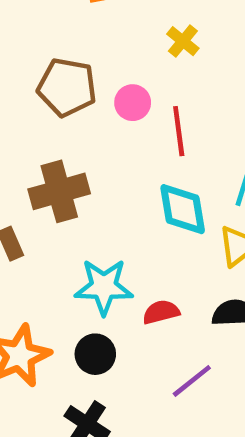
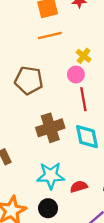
pink circle: (133, 103) -> (76, 75), moved
brown cross: (59, 191) -> (50, 128), moved

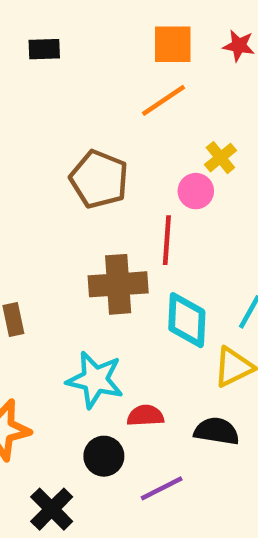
orange line: (50, 35) -> (164, 100), turned -35
red line: (83, 99) -> (167, 240), moved
black circle: (48, 208) -> (104, 456), moved

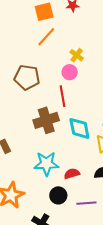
purple line: (162, 488) -> (86, 203), turned 36

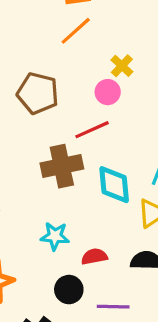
red line: (62, 96) -> (92, 130), turned 70
cyan star: (46, 164) -> (55, 236), size x0.7

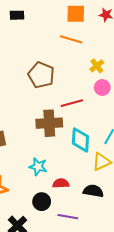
orange line: (76, 31) -> (71, 39), turned 50
pink circle: (108, 92) -> (102, 88), moved

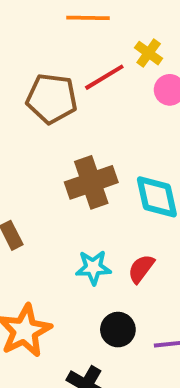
red line: (72, 103) -> (104, 77), moved
red semicircle: (61, 183) -> (141, 269), moved, turned -35

